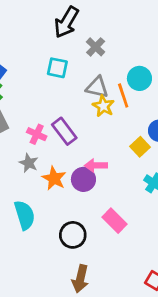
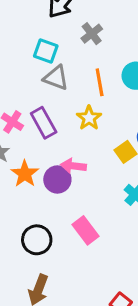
gray triangle: (97, 87) -> (56, 78), moved
orange line: (123, 96) -> (100, 82), moved
yellow star: (103, 106) -> (89, 118), moved

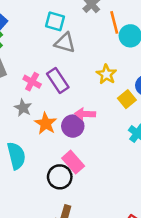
orange line: (100, 82) -> (114, 22), moved
yellow star: (89, 118) -> (106, 74), moved
pink rectangle: (85, 230) -> (73, 162), moved

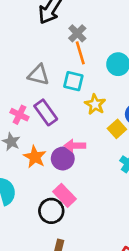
cyan square: (55, 21) -> (73, 81), moved
orange line: (114, 22) -> (80, 53), moved
gray triangle: (65, 43) -> (39, 75), moved

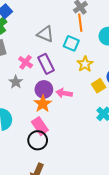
orange star: (35, 157) -> (43, 104), moved
purple circle: (63, 159) -> (44, 89), moved
pink rectangle: (64, 195) -> (40, 126), moved

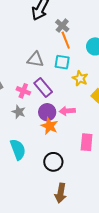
pink rectangle: (40, 126) -> (87, 142), moved, turned 54

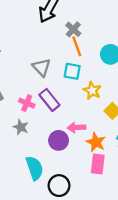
gray triangle: (35, 59) -> (41, 67), turned 36
purple circle: (47, 112) -> (59, 140), moved
orange star: (49, 126) -> (96, 142), moved
cyan semicircle: (18, 149) -> (35, 168), moved

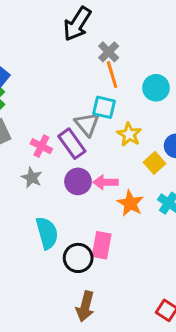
gray triangle: (41, 67) -> (87, 124), moved
purple circle: (59, 140) -> (78, 181), moved
pink rectangle: (98, 164) -> (102, 245), moved

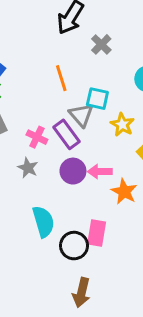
orange line: (112, 75) -> (61, 78), moved

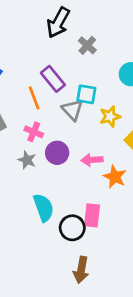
orange line: (61, 78) -> (34, 98), moved
yellow star: (122, 125) -> (110, 117), turned 30
purple rectangle: (66, 134) -> (53, 79), moved
purple circle: (73, 171) -> (57, 153), moved

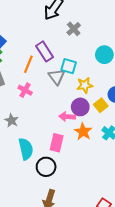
orange line: (34, 98) -> (28, 64), turned 36
purple circle: (57, 153) -> (80, 107), moved
gray star: (27, 160) -> (12, 120), moved
pink rectangle: (92, 215) -> (57, 143), moved

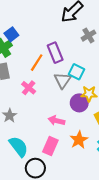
purple circle: (80, 107) -> (79, 103), moved
pink arrow: (67, 117) -> (56, 121), moved
cyan semicircle: (26, 149) -> (19, 147), turned -35

